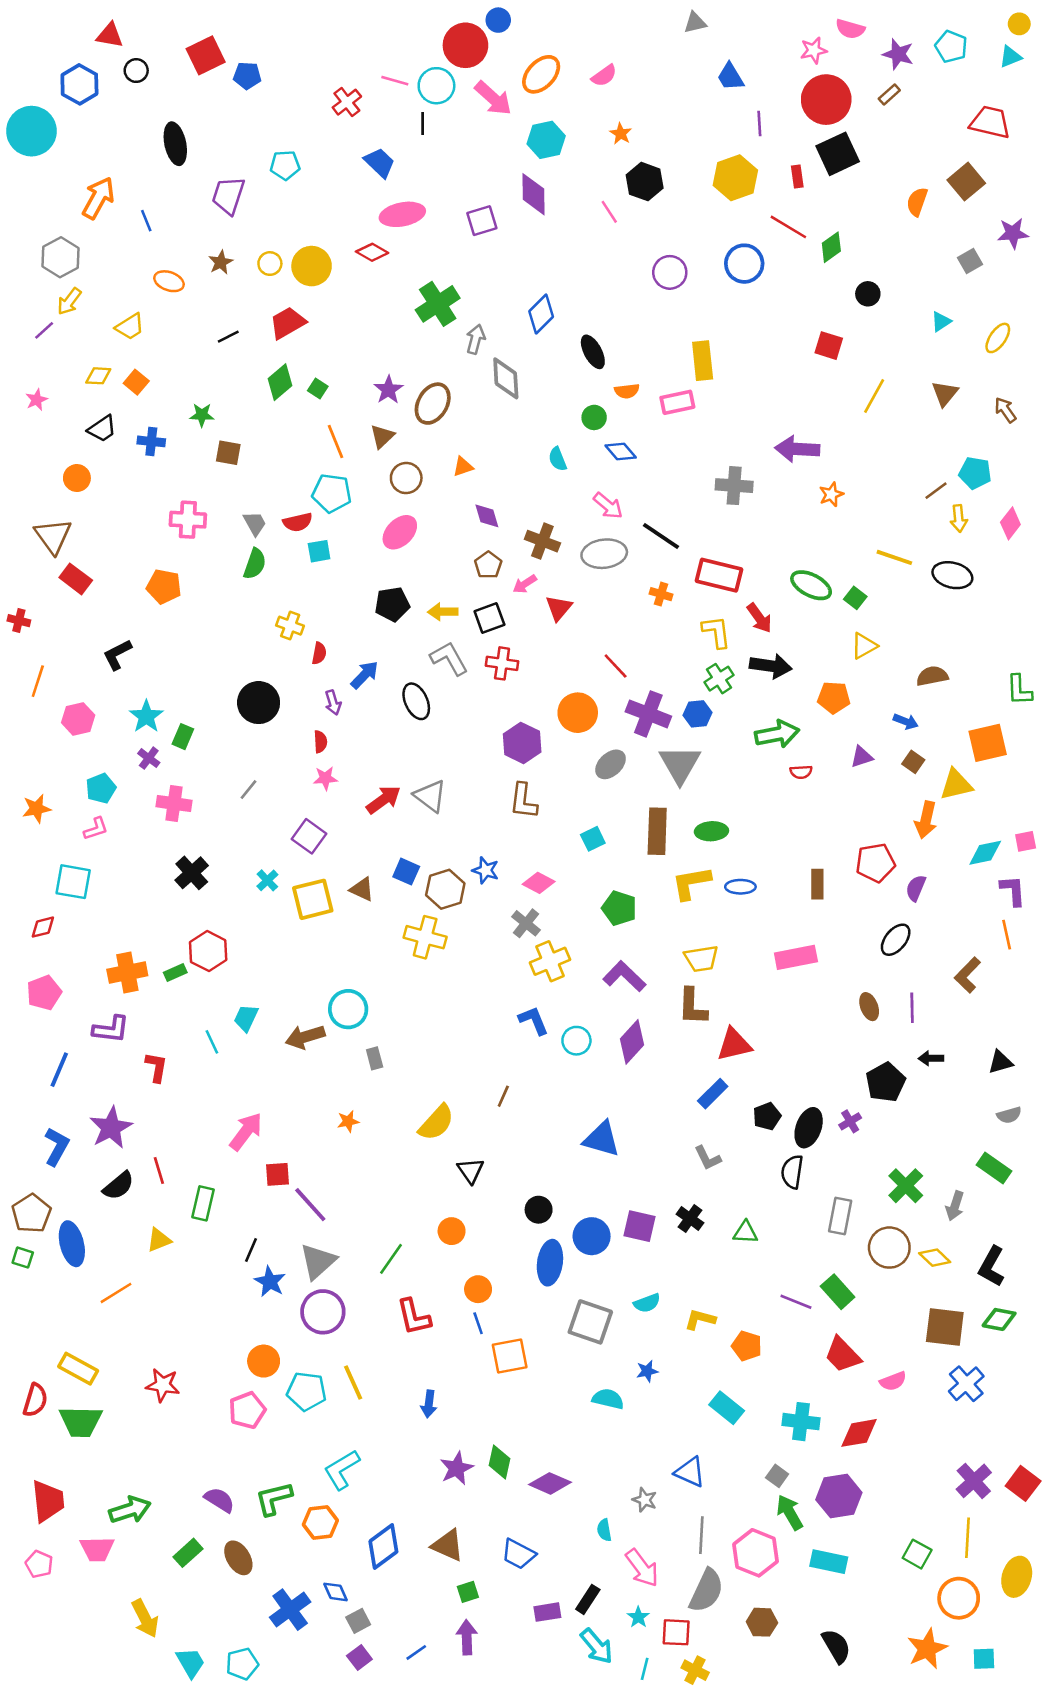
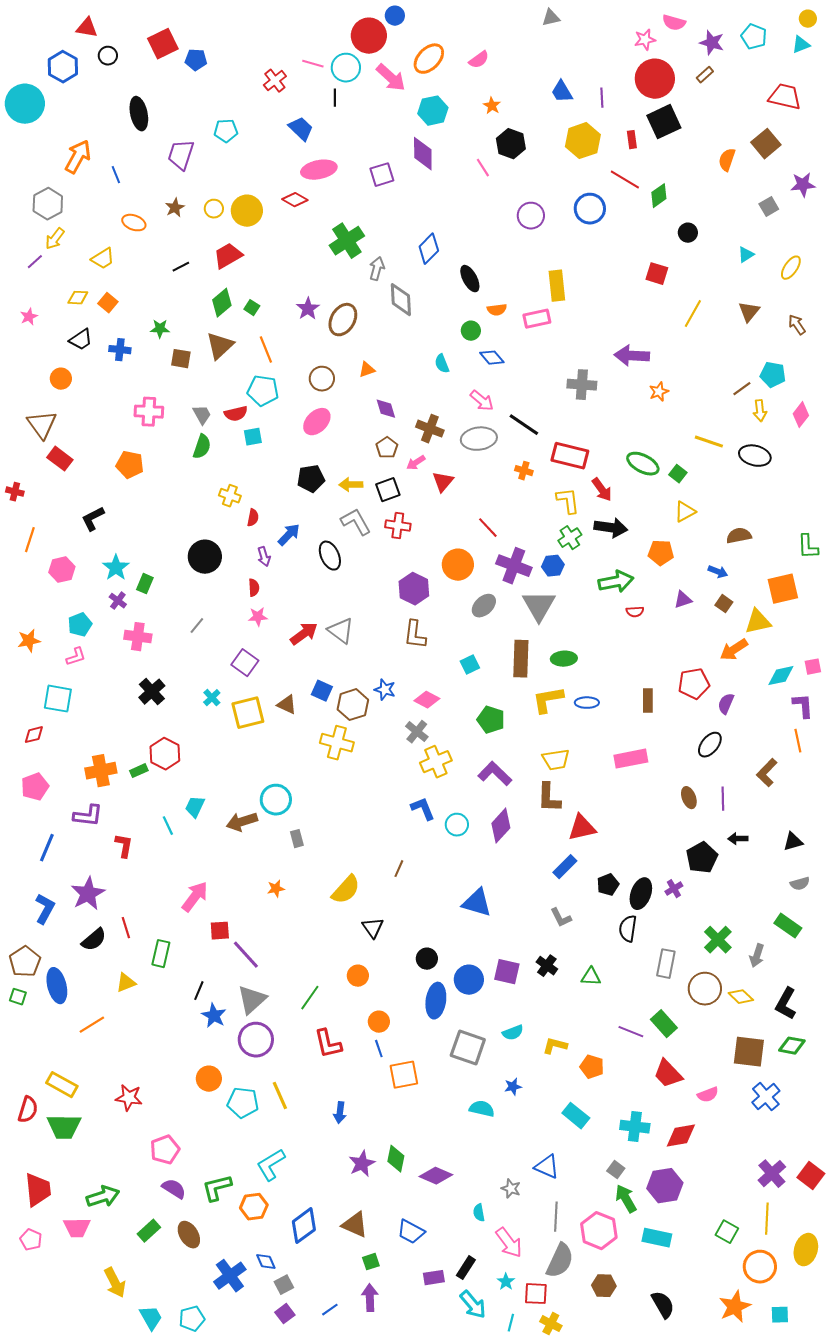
blue trapezoid: (730, 77) -> (562, 92), moved
brown triangle: (382, 436) -> (220, 346), moved, size x1.4
orange arrow: (926, 820) -> (734, 650), turned 44
pink pentagon: (247, 1410) -> (165, 1150), moved

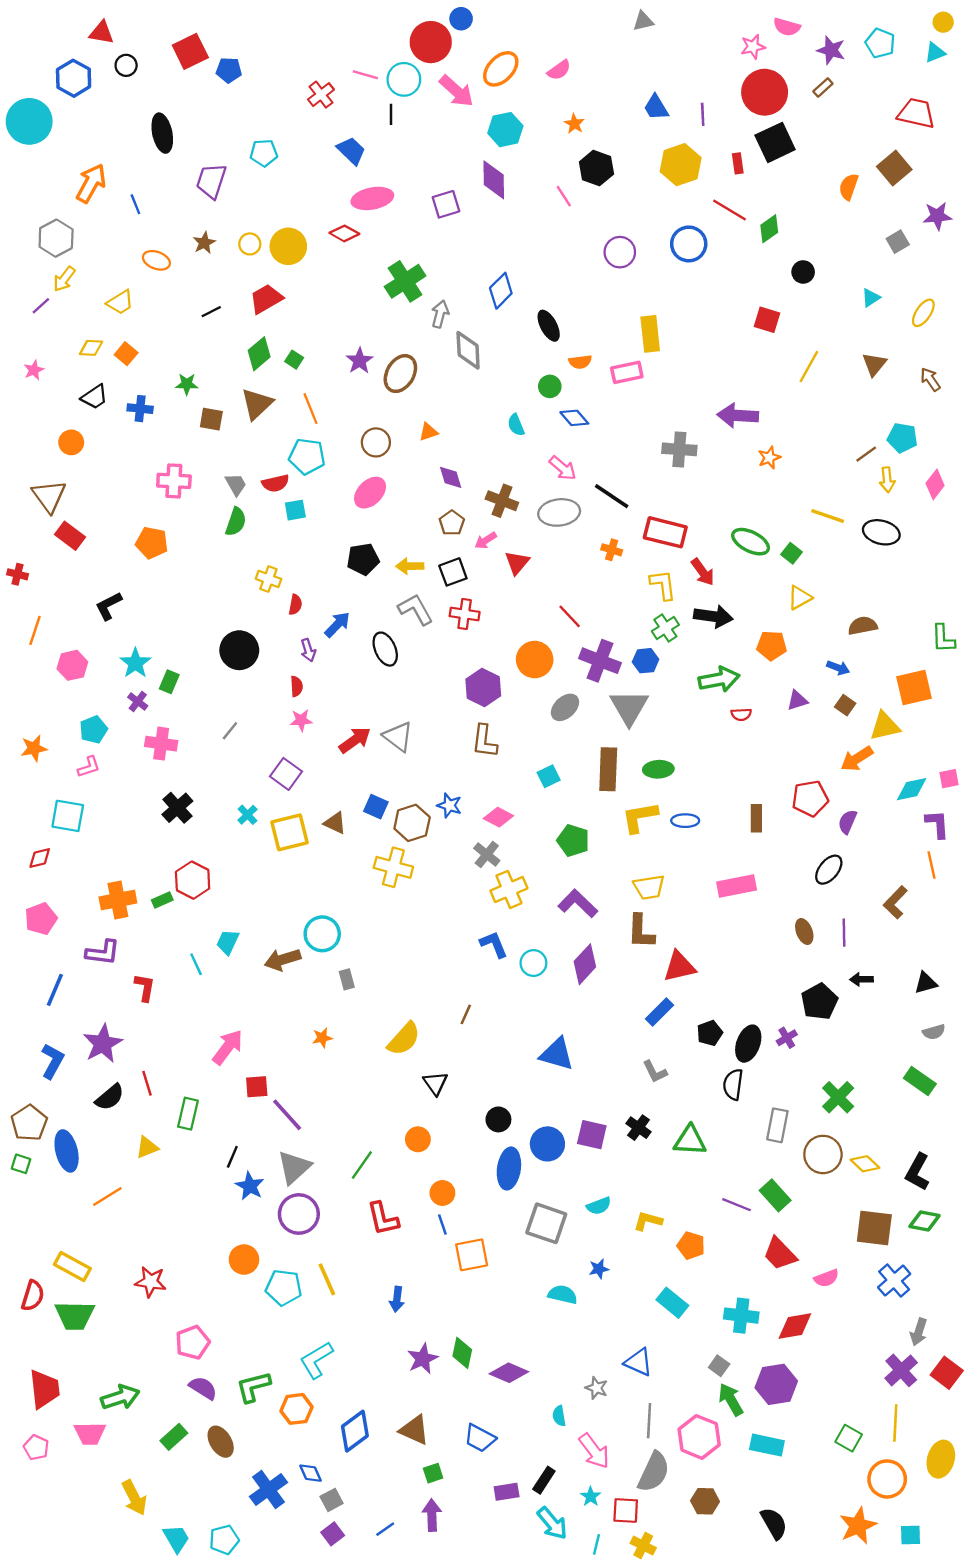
gray arrow: (757, 956) -> (919, 1332), moved
green triangle: (591, 977) -> (690, 1140), size x1.4

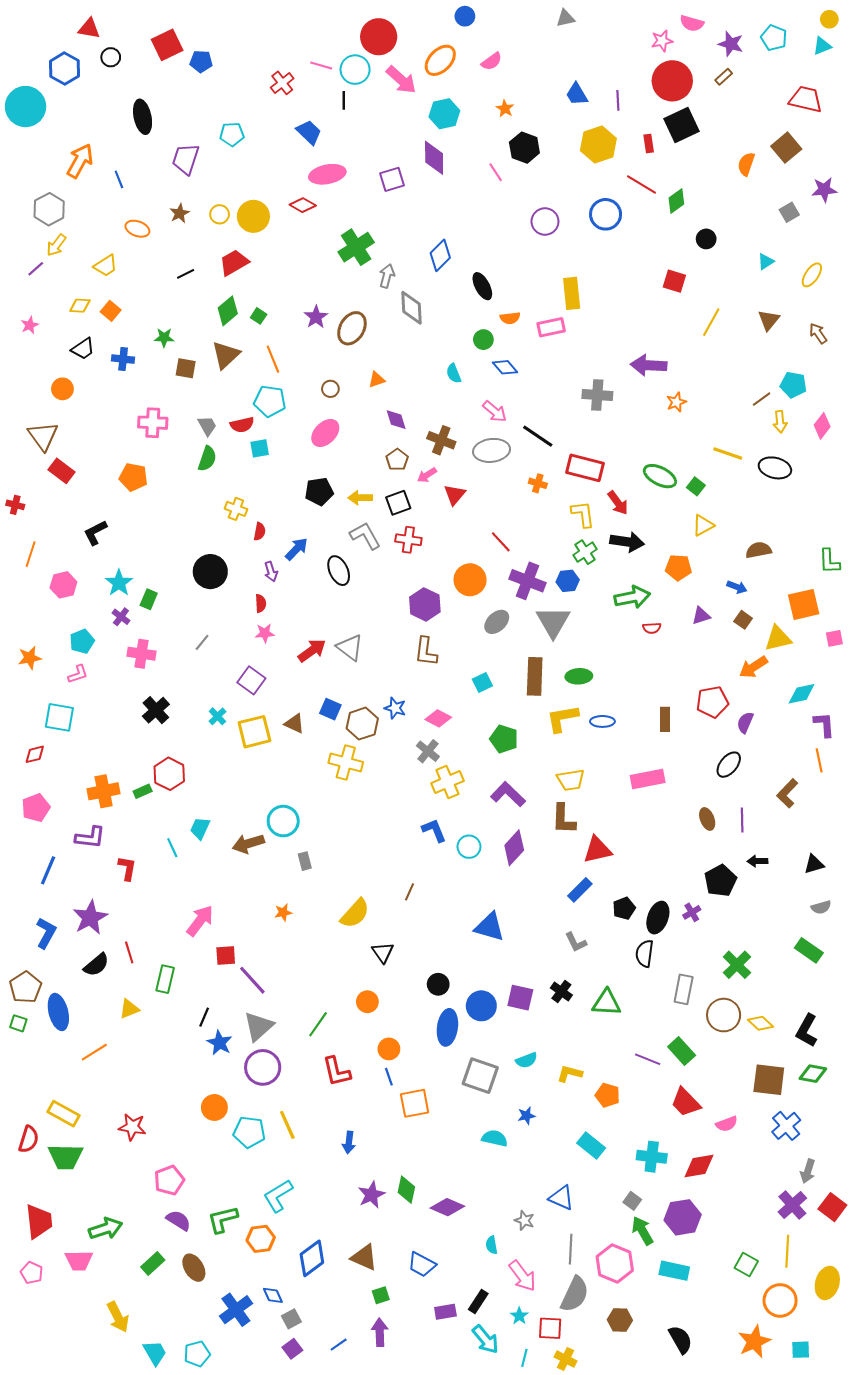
blue circle: (461, 19) -> (465, 16), moved
brown circle: (376, 442) -> (330, 389), size x0.7
pink square: (949, 779) -> (834, 638), moved

